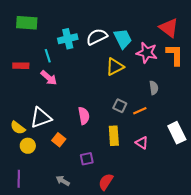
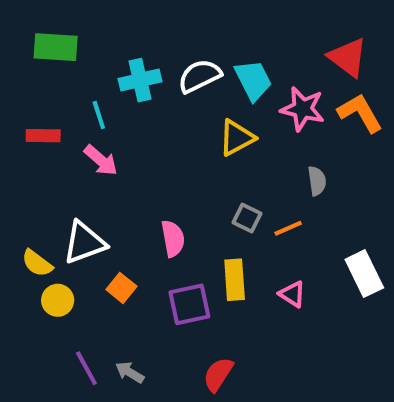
orange L-shape: (175, 55) -> (360, 113), turned -30
purple square: (87, 159) -> (189, 304), moved, size x1.5
purple line: (19, 179) -> (86, 368), moved, turned -30

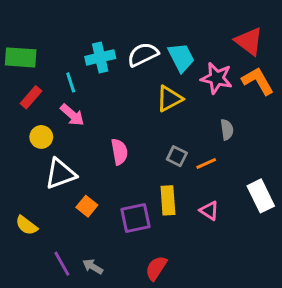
green rectangle: (56, 47) -> (21, 57), moved
red rectangle: (43, 136) -> (31, 97), turned -50
pink semicircle: (173, 239) -> (119, 152), moved
yellow semicircle: (37, 263) -> (27, 225), moved
yellow circle: (58, 300) -> (41, 137), moved

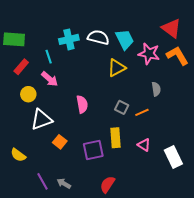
white semicircle: (143, 55) -> (98, 37), turned 40
white rectangle: (261, 196) -> (173, 157), moved

